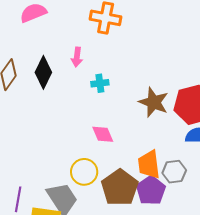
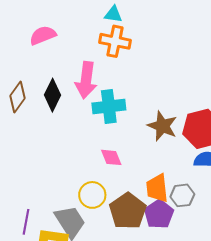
pink arrow: (77, 57) -> (86, 80), size x1.8
cyan cross: (100, 83) -> (109, 106), size x1.8

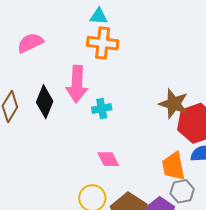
cyan cross: (109, 106) -> (102, 109), size x0.6
brown star: (162, 126) -> (174, 104), moved
orange trapezoid: (157, 188) -> (173, 166), moved

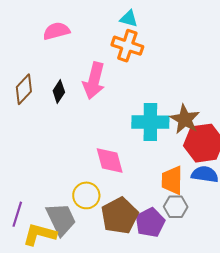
black diamond: (45, 102) -> (59, 92), size x0.7
cyan cross: (102, 109) -> (150, 122), moved, size x1.8
pink diamond: (108, 159) -> (110, 160), size x1.4

